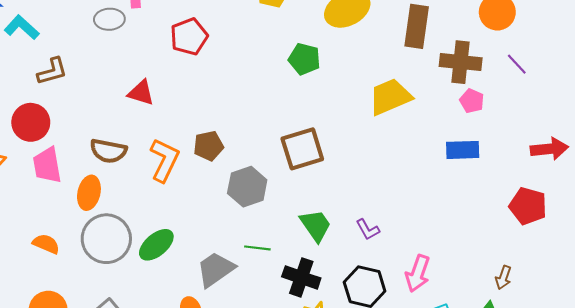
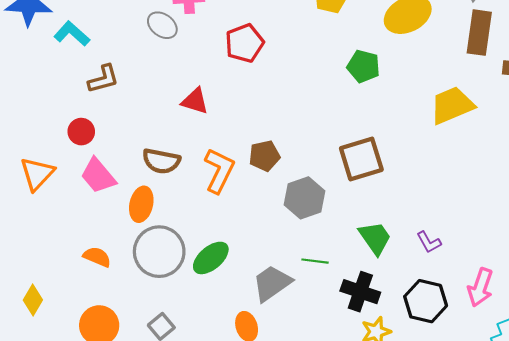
gray ellipse: (109, 19) -> (162, 25), turned 40
red circle: (31, 122) -> (81, 132), size x0.7
pink trapezoid: (47, 165) -> (98, 176), turned -30

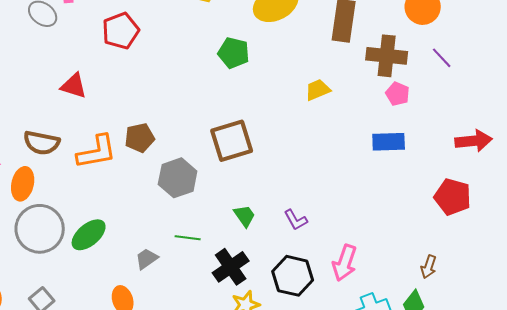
yellow trapezoid: (452, 105) -> (318, 90), size x0.6
orange L-shape: (219, 171) -> (97, 152), turned 54
green trapezoid: (375, 238) -> (245, 216), size x0.7
gray trapezoid: (272, 283) -> (147, 259), size x0.6
black cross: (360, 292) -> (231, 267), turned 36

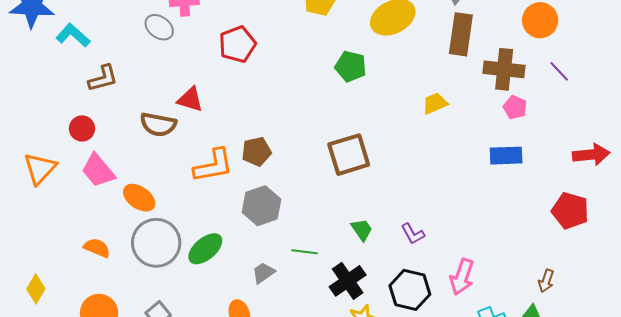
brown semicircle: (42, 143) -> (158, 124), moved
gray hexagon: (178, 178) -> (261, 206), moved
orange ellipse: (23, 184) -> (139, 198), turned -68

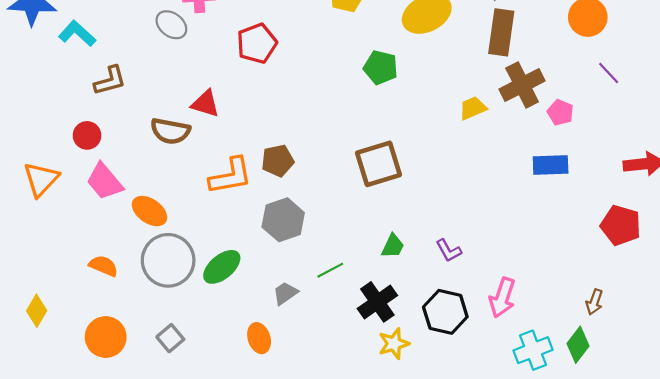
brown cross: (504, 69) -> (522, 85), moved, turned -33
green trapezoid: (362, 230) -> (393, 246), turned 60
green line: (305, 252) -> (330, 270), turned -35

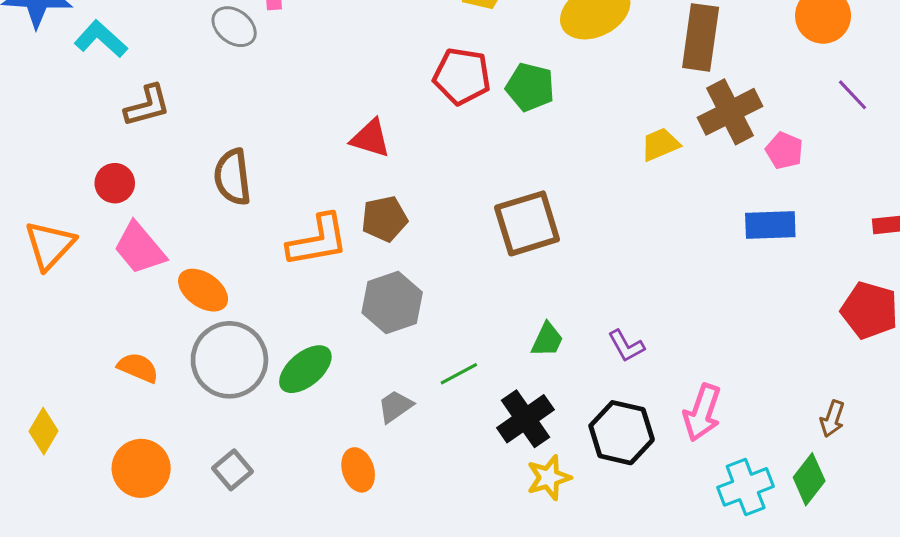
red pentagon: (257, 43) -> (462, 76), moved, turned 30
red triangle: (205, 104) -> (370, 138), moved
brown semicircle: (170, 131) -> (233, 177), turned 72

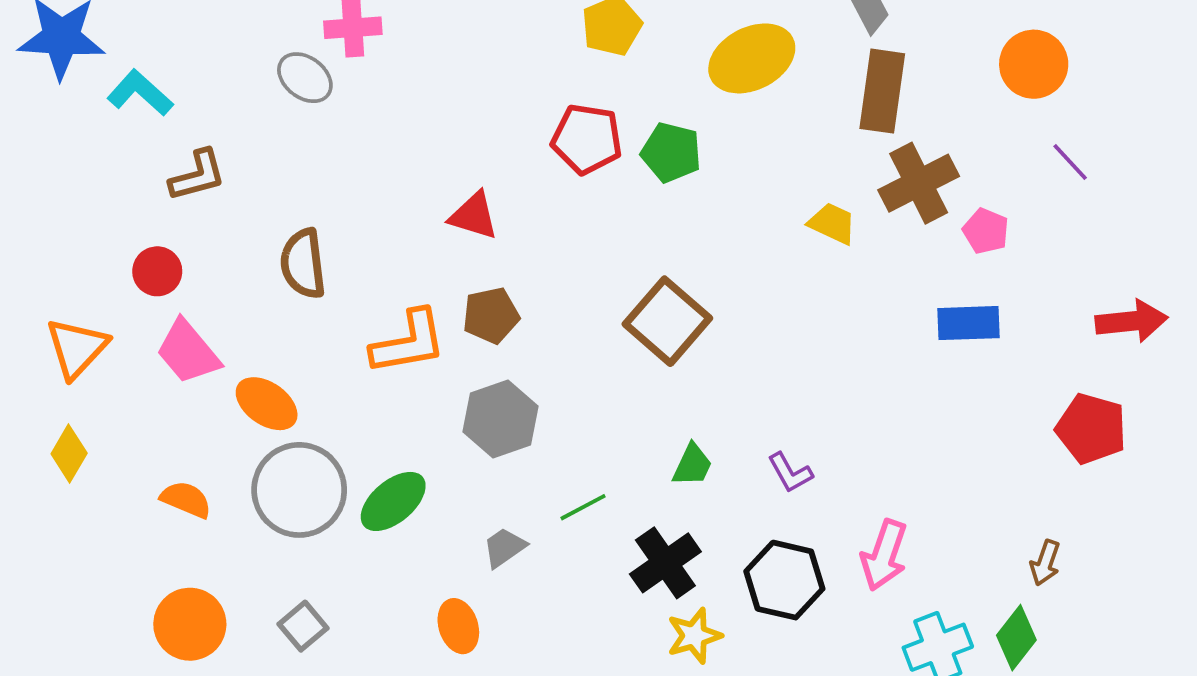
yellow trapezoid: (660, 144) -> (832, 223), turned 48
brown square: (527, 223) -> (667, 321), turned -32
yellow diamond: (43, 431) -> (69, 454), moved

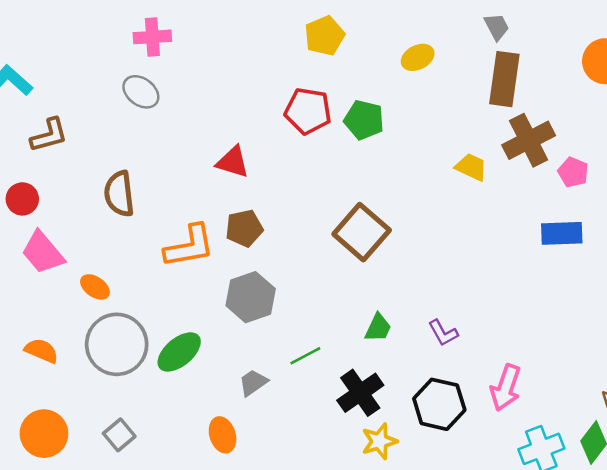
yellow ellipse: (752, 58) -> (418, 57), size x0.6
gray ellipse: (305, 78) -> (141, 92), moved
orange ellipse: (267, 404) -> (95, 287), size x0.7

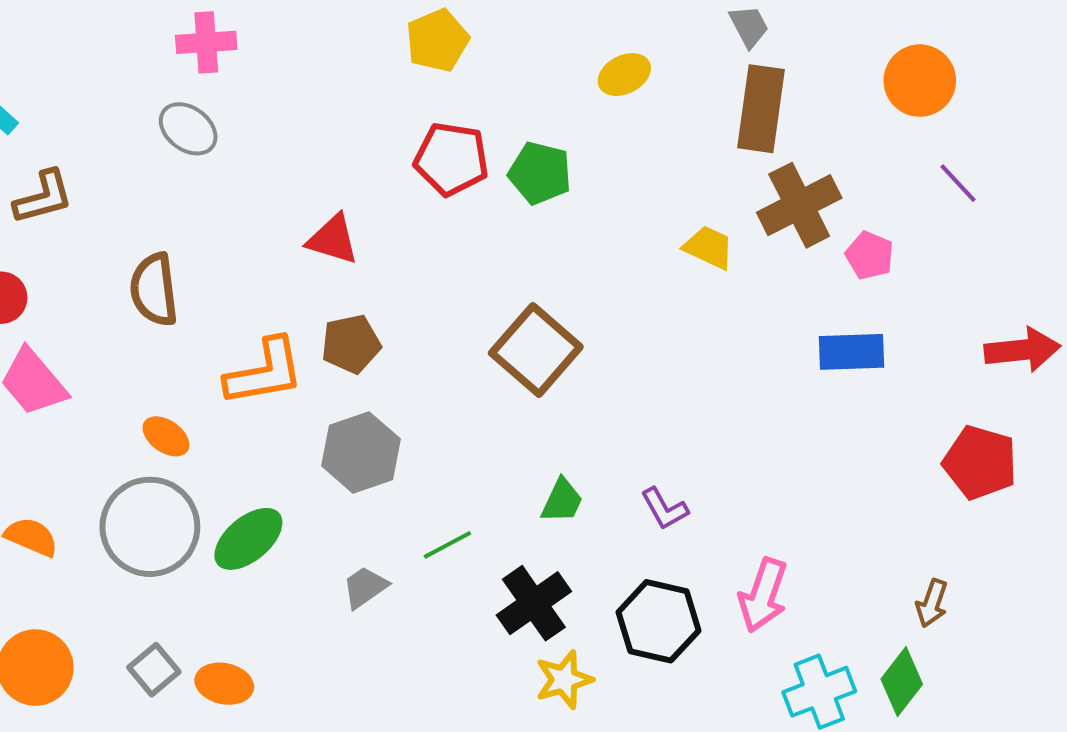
yellow pentagon: (325, 36) -> (437, 40), moved
orange ellipse: (95, 287) -> (166, 436), moved
orange ellipse: (223, 435) -> (224, 684), moved, turned -60

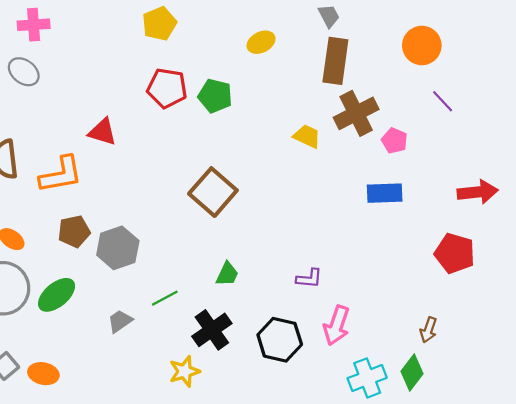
brown pentagon: (351, 344) -> (74, 231), moved
orange L-shape: (264, 372) -> (61, 175), moved
purple L-shape: (665, 509) -> (309, 278), moved, turned -56
yellow star: (564, 680) -> (185, 371), moved

